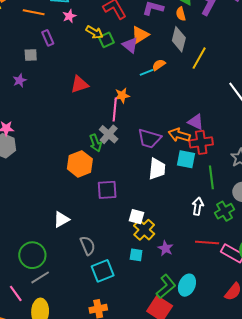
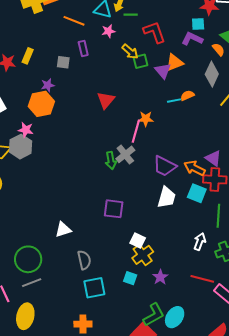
orange semicircle: (181, 14) -> (218, 49), turned 144
red triangle: (79, 84) -> (106, 100), turned -42
orange hexagon: (80, 164) -> (41, 104), moved

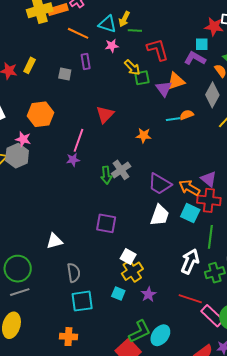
purple star: (48, 85) -> (73, 160), moved
pink line: (136, 131) -> (79, 140), moved
white arrow: (200, 242) -> (190, 261), size x1.4

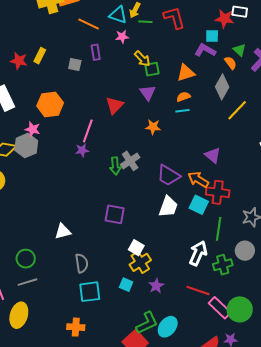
red L-shape: (158, 50) -> (174, 18), moved
purple triangle: (164, 89) -> (148, 93), moved
orange semicircle: (187, 115) -> (183, 97), moved
purple triangle: (209, 179) -> (213, 155), moved
green circle: (18, 269) -> (26, 259), size x0.7

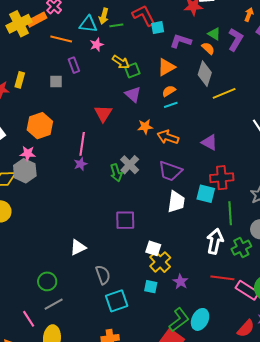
cyan square: (212, 36) -> (158, 28), moved
yellow line: (237, 110) -> (224, 93), turned 35
orange arrow: (198, 180) -> (168, 137), moved

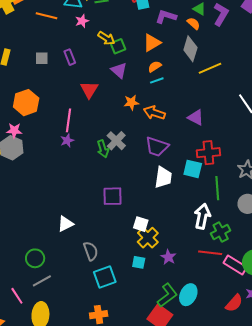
purple rectangle: (74, 65) -> (70, 57), moved
green cross: (241, 248) -> (221, 232), moved

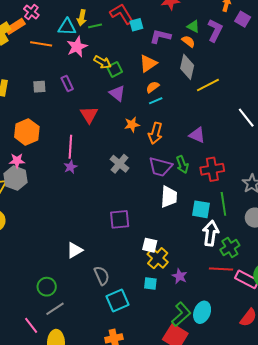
pink star: (82, 21) -> (77, 47), size x1.5
orange arrow: (154, 113) -> (155, 133), turned -90
green arrow: (103, 149) -> (182, 165), moved
cyan square: (193, 169) -> (201, 209), moved

